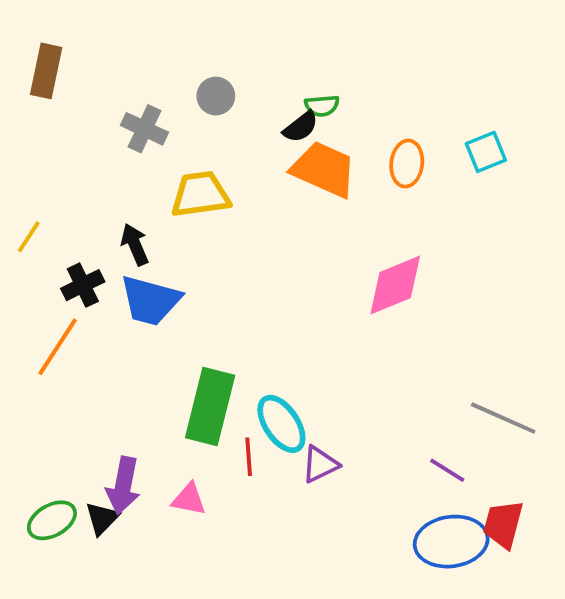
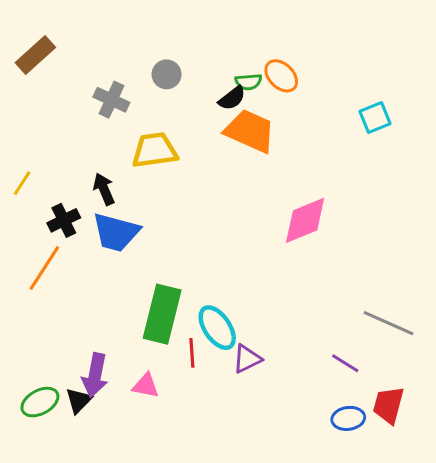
brown rectangle: (46, 71) -> (35, 55), turned 36
orange ellipse: (407, 164) -> (281, 76), moved, turned -52
blue ellipse: (451, 542) -> (348, 418), size x0.6

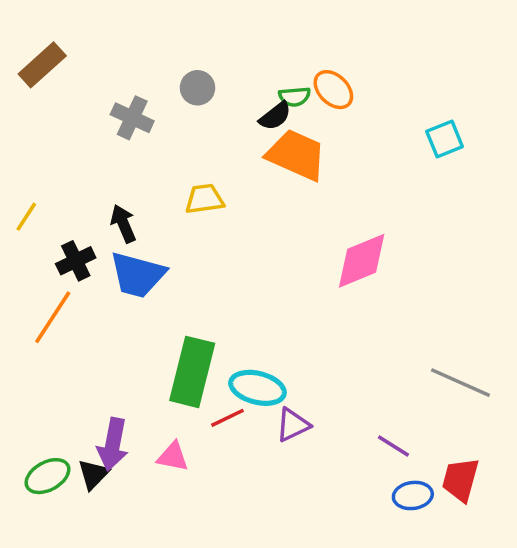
yellow trapezoid: (155, 150) -> (205, 199), moved, size x0.7
cyan ellipse: (217, 328) -> (258, 388), turned -42
red line: (192, 353) -> (228, 418), turned 68
purple line: (345, 363) -> (393, 446), moved

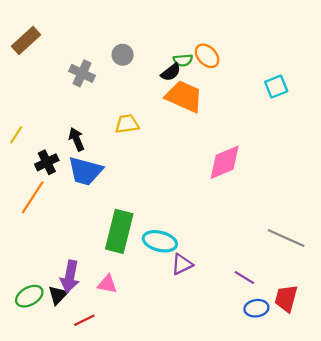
red line: (228, 418) -> (84, 320), moved

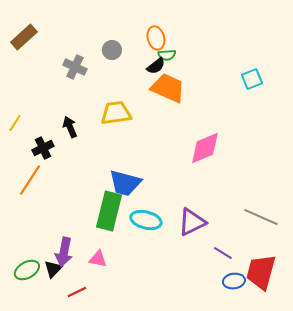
orange ellipse: (207, 56) -> (156, 38), moved, turned 30
yellow trapezoid: (127, 124) -> (116, 113), size x1.4
blue trapezoid: (85, 171) -> (125, 183), moved
purple triangle: (182, 264) -> (192, 222), moved, size x1.4
red trapezoid: (286, 298) -> (261, 272), size x1.4

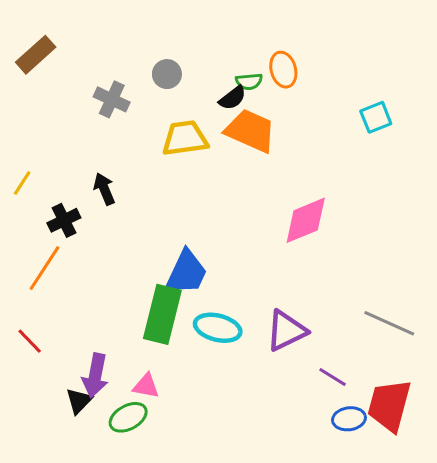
orange ellipse: (156, 38) -> (283, 70), moved
yellow trapezoid: (116, 113) -> (185, 138), moved
blue trapezoid: (125, 183) -> (186, 273), turned -80
green ellipse: (27, 270) -> (128, 417), moved
red line: (77, 292) -> (30, 341), moved, turned 72

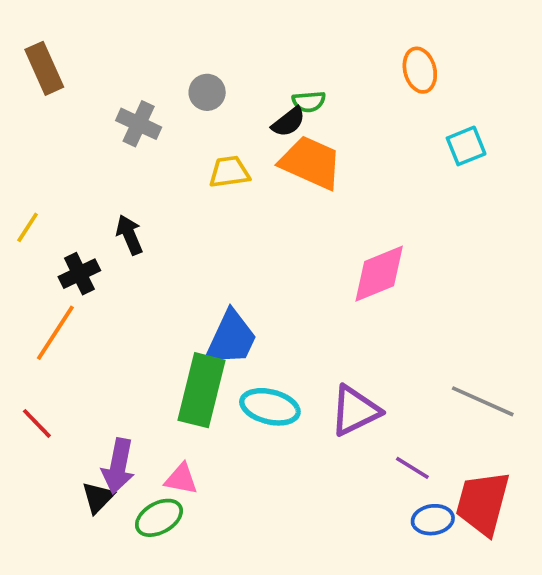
brown rectangle: (36, 55) -> (44, 68), turned -72
orange ellipse: (283, 70) -> (420, 70), moved
yellow trapezoid: (185, 138) -> (229, 172), size x0.7

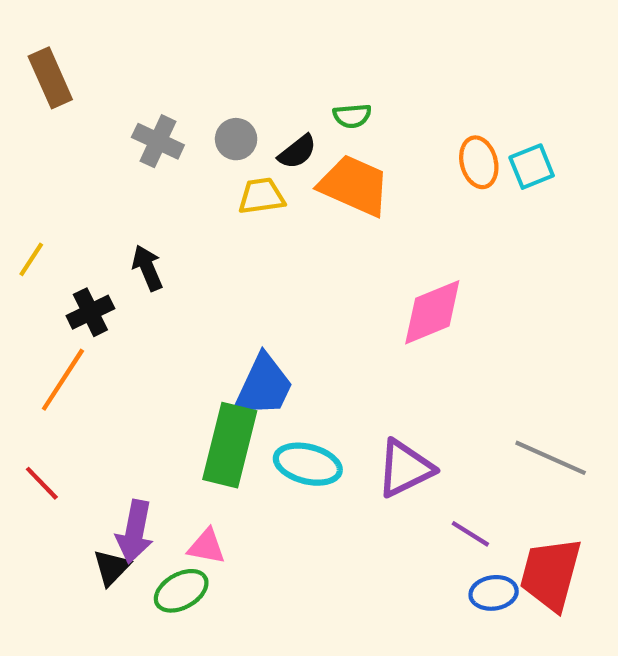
orange ellipse: (420, 70) -> (479, 162), moved
gray circle: (207, 92) -> (236, 139), moved
black semicircle: (288, 122) -> (297, 152), moved

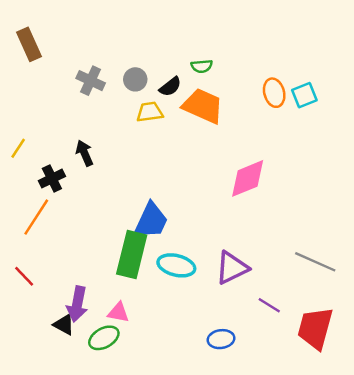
black triangle: (112, 568) -> (64, 325), turned -45
blue ellipse: (494, 593) -> (221, 339), moved

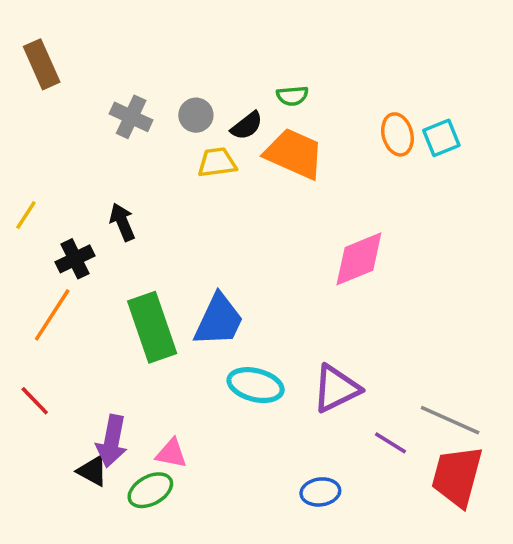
green rectangle: (132, 255) -> (152, 327), moved, turned -33
gray line: (315, 262) -> (450, 420), moved

